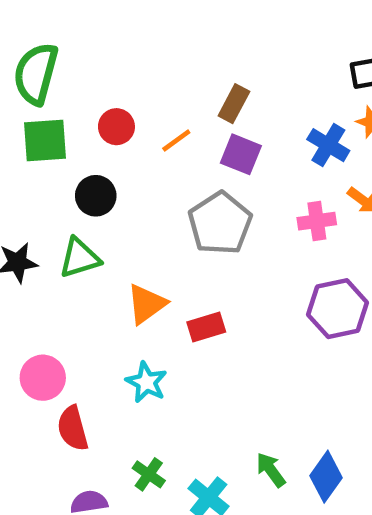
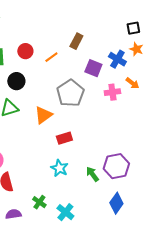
purple square: (241, 154) -> (93, 68), moved
orange triangle: (146, 304) -> (43, 115), moved
purple hexagon: (338, 309) -> (116, 166), moved
cyan star: (146, 382) -> (59, 168), moved
green arrow: (271, 470) -> (92, 174), moved

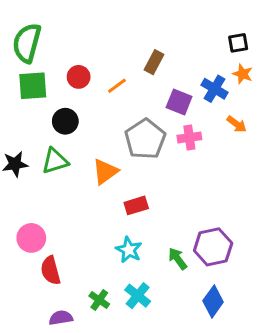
pink cross: (112, 92) -> (189, 137), moved
cyan cross: (65, 212) -> (138, 296), moved

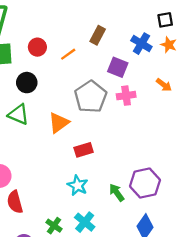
blue cross: (215, 89) -> (141, 44), moved
green triangle: (55, 161) -> (18, 114), turned 40

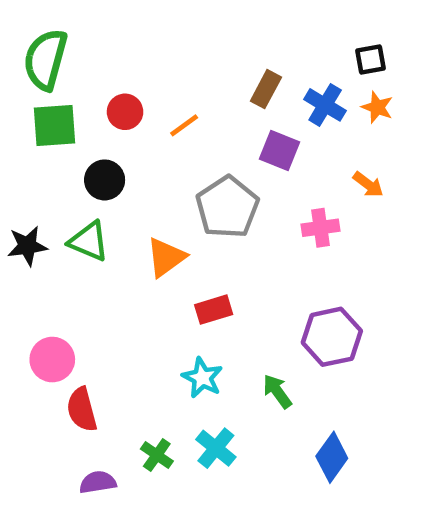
brown rectangle: (98, 35) -> (266, 89), moved
pink cross: (126, 96) -> (320, 228), moved
purple hexagon: (145, 183) -> (332, 337), moved

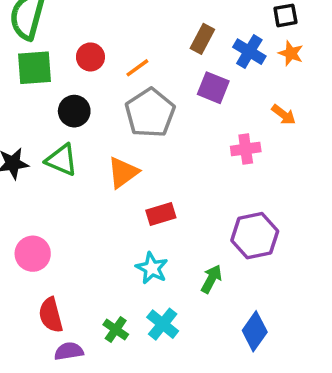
gray pentagon: (227, 207) -> (150, 113), moved
green arrow: (277, 391) -> (211, 279), turned 64
red semicircle: (82, 410) -> (51, 315), moved

